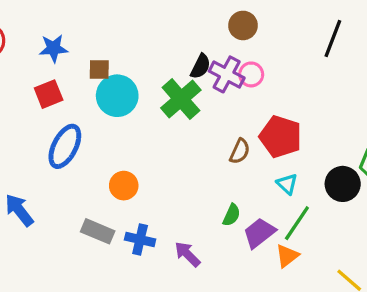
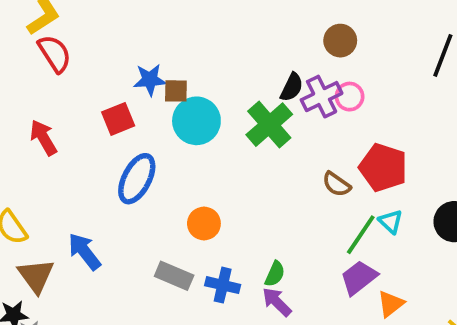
blue star: (53, 48) -> (150, 80), moved
purple cross: (227, 74) -> (322, 97), turned 36
brown semicircle: (240, 151) -> (336, 184), turned 100
green semicircle: (232, 215) -> (275, 274), moved
green line: (297, 223) -> (361, 235), moved

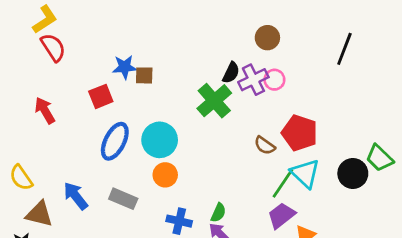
cyan circle: (196, 121) -> (160, 140), moved
cyan triangle: (391, 222) -> (305, 173), size x1.6
brown triangle: (36, 276) -> (39, 214), turned -40
gray rectangle: (174, 276) -> (123, 199), moved

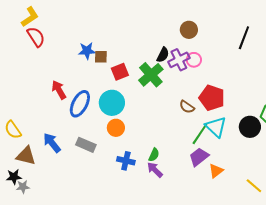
red square: (101, 96) -> (120, 72), moved
red arrow: (45, 110) -> (59, 90), moved

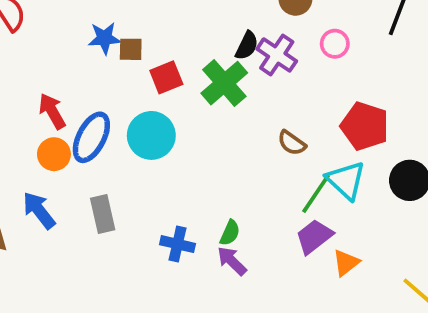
purple cross: (179, 60) -> (277, 55), turned -30
pink circle: (194, 60) -> (335, 44), moved
red pentagon: (212, 98) -> (365, 126), moved
orange circle: (116, 128) -> (54, 154), moved
gray rectangle: (86, 145) -> (103, 214), turned 54

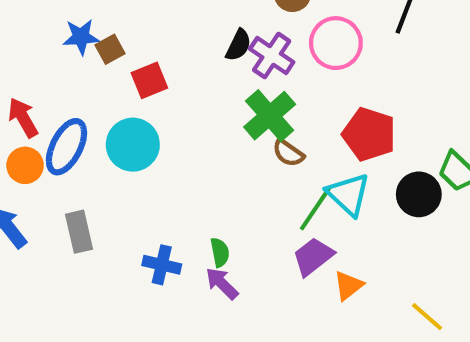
pink circle: (335, 44) -> (336, 43), size x1.6
brown square: (131, 49) -> (110, 49), turned -30
green cross: (224, 83) -> (270, 116), moved
green semicircle: (230, 233) -> (220, 252), turned -35

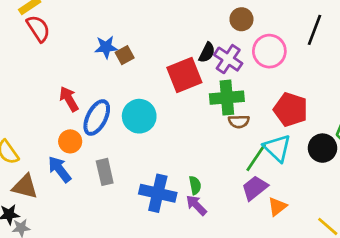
red square: (149, 80) -> (184, 75), moved, size x1.5
green cross: (270, 116) -> (227, 98), turned 36
brown semicircle: (288, 153) -> (239, 121), turned -36
orange circle: (25, 165) -> (70, 141), moved
blue cross: (162, 265) -> (158, 193), size x1.5

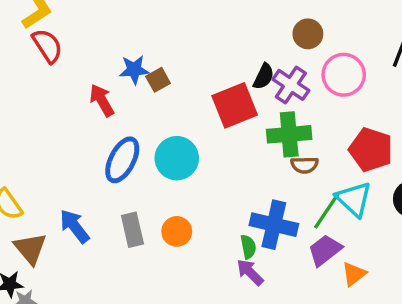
red arrow: (69, 99) -> (102, 100), moved
orange circle: (70, 141) -> (177, 231), moved
brown triangle: (25, 187) -> (30, 248), turned 36
blue cross: (158, 193) -> (274, 225), moved

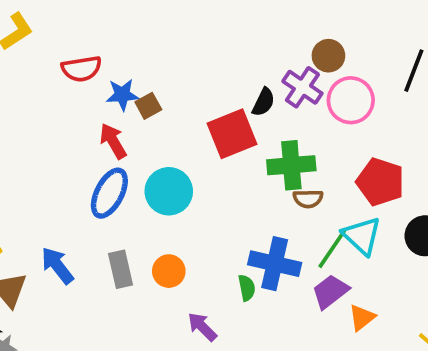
brown circle: (308, 34) -> (328, 56), moved
red semicircle: (47, 46) -> (81, 69), moved, turned 114
purple cross: (291, 85) -> (302, 87), moved
red arrow: (102, 100) -> (113, 141), moved
purple arrow: (250, 272) -> (202, 327), moved

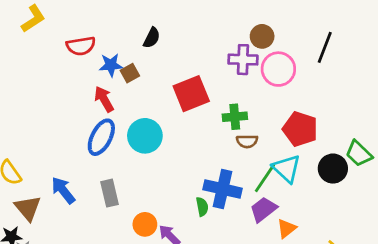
purple cross: (302, 87) -> (243, 60), turned -32
black semicircle: (263, 102) -> (152, 38), moved
green cross: (291, 165) -> (235, 117), size x0.7
orange circle: (169, 271) -> (145, 224), moved

